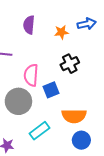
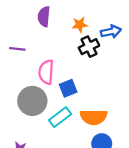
blue arrow: (87, 24) -> (111, 32), moved
black cross: (70, 64) -> (89, 47), moved
cyan rectangle: (39, 131) -> (60, 117), moved

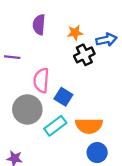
blue square: (68, 88) -> (63, 97), turned -36

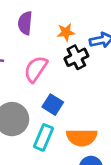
pink semicircle: (41, 80) -> (36, 69), moved, turned 30
cyan rectangle: (55, 126) -> (44, 137), turned -30

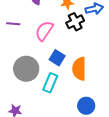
orange semicircle: (82, 137) -> (79, 69), moved, turned 90

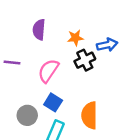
blue square: (57, 58) -> (53, 102), moved
gray circle: (26, 69) -> (27, 115), size x0.7

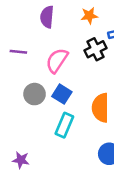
orange star: (75, 38) -> (89, 16), moved
gray circle: (27, 115) -> (35, 94), moved

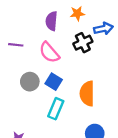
purple semicircle: (47, 17) -> (51, 21), moved
pink semicircle: (57, 60) -> (49, 52), turned -75

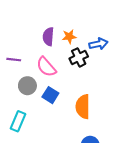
orange star: (77, 13) -> (69, 37), moved
gray circle: (30, 82) -> (27, 86), moved
cyan rectangle: (56, 109) -> (18, 121), moved

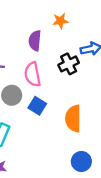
orange star: (69, 37) -> (60, 21), moved
pink semicircle: (46, 67) -> (33, 74), turned 30

